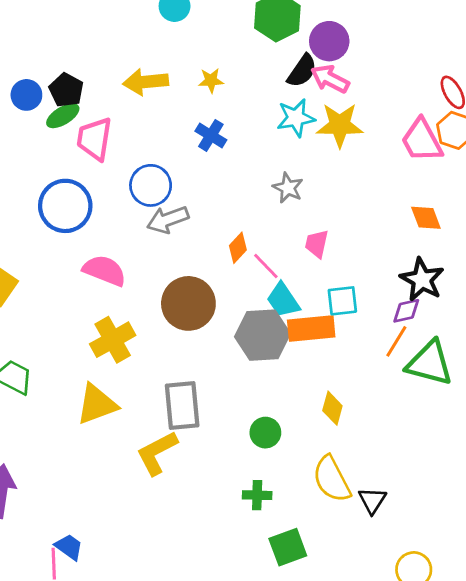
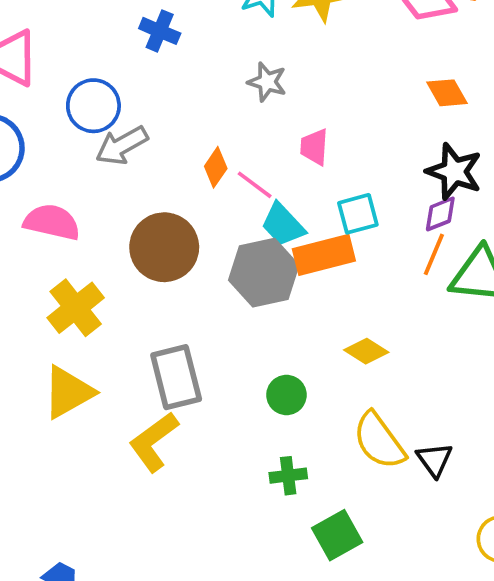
yellow diamond: (332, 408) -> (366, 351), turned -64

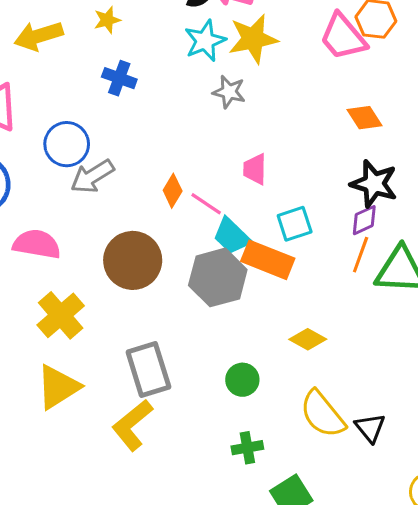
gray star: (267, 82) -> (229, 92), moved
orange rectangle: (324, 255) -> (268, 260), turned 39

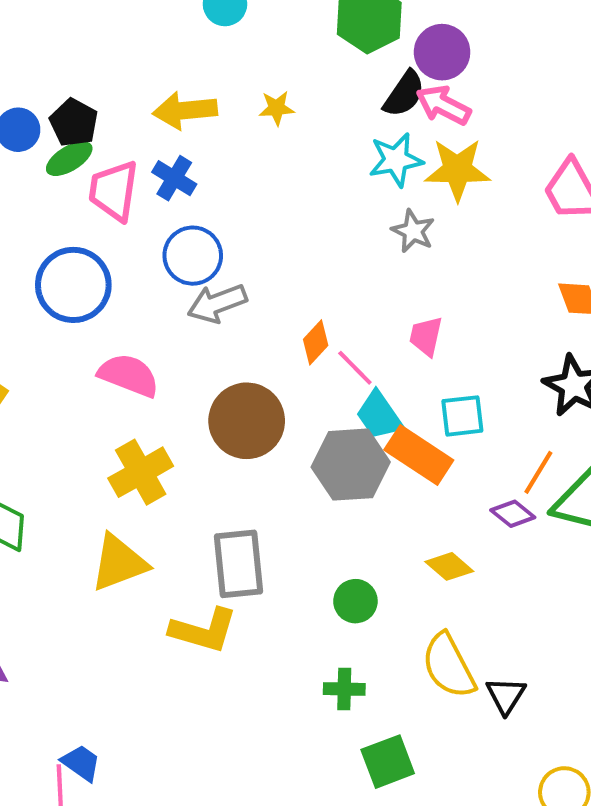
blue cross: (119, 78) -> (174, 178), moved
purple diamond: (364, 220) -> (513, 514), moved, turned 52
yellow L-shape: (132, 425) -> (204, 630), turned -136

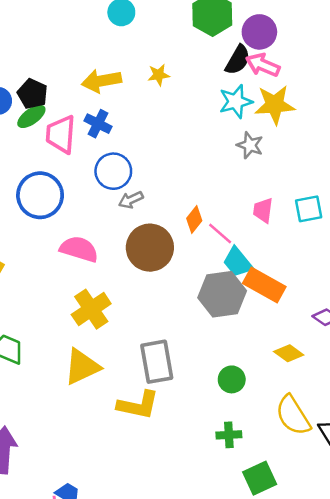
gray arrow: (217, 303) -> (131, 200), size x0.7
cyan square: (462, 416) -> (309, 209), moved
brown circle: (247, 421) -> (150, 248), moved

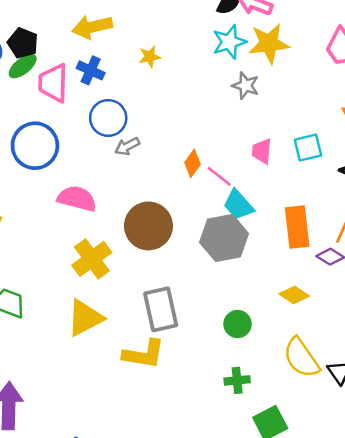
yellow star: (159, 75) -> (150, 57), moved
brown circle: (150, 248) -> (148, 226), moved
orange rectangle: (264, 285) -> (297, 227), moved, turned 57

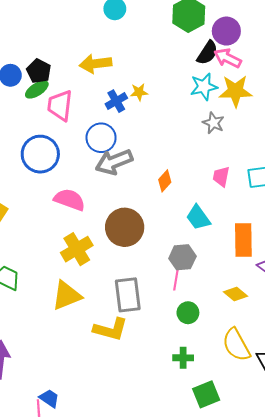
blue cross: (91, 70) -> (116, 101), moved, turned 30
gray arrow: (127, 146) -> (114, 162), size x1.8
pink line: (219, 176) -> (176, 279), moved, turned 55
gray hexagon: (224, 238) -> (182, 257), moved, size x0.7

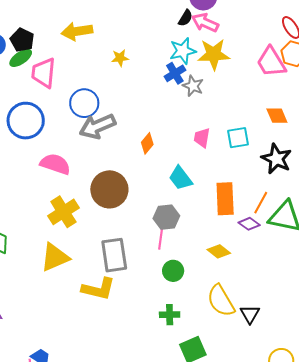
black semicircle: (207, 53) -> (185, 18), size x0.7
blue cross: (116, 101) -> (175, 73), moved

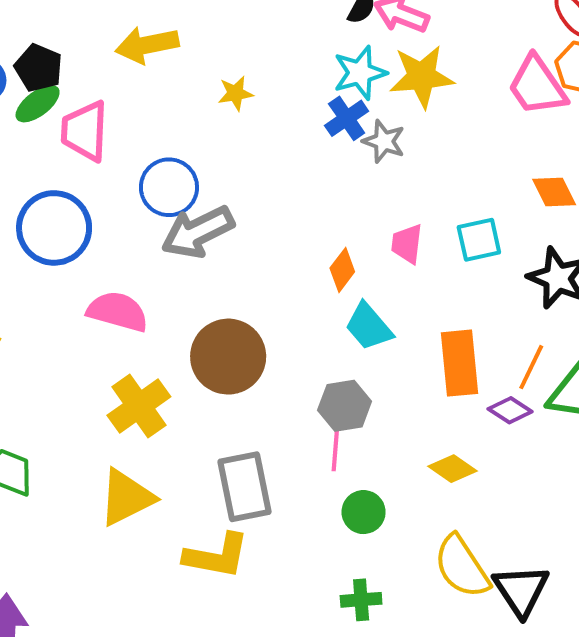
orange diamond: (147, 143) -> (342, 270), moved
black triangle: (250, 314) -> (521, 590), size x1.4

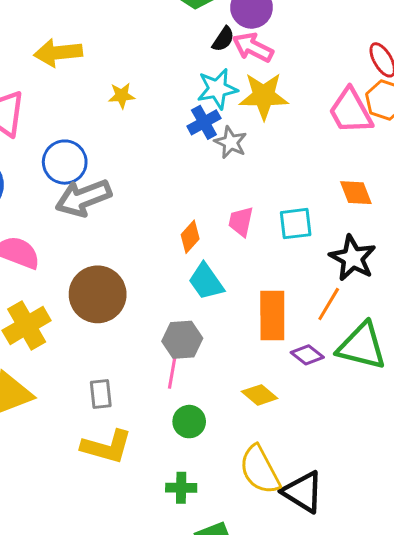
orange line: (531, 367) -> (329, 304), moved
gray rectangle: (244, 487) -> (101, 394), size x0.6
yellow L-shape: (217, 556) -> (107, 447), moved
black triangle: (521, 590) -> (303, 492), turned -30

